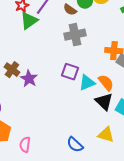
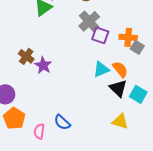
gray cross: (75, 35) -> (89, 21), turned -30
purple square: (70, 72) -> (100, 35), moved
blue semicircle: (75, 145) -> (62, 122), moved

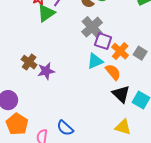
orange cross: (128, 37) -> (120, 51), moved, turned 36
purple star: (43, 65) -> (46, 71), turned 30
cyan triangle: (101, 69) -> (95, 61), moved
orange semicircle: (120, 69) -> (113, 72), moved

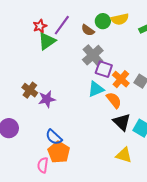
orange pentagon: (17, 124) -> (59, 152), moved
blue semicircle: (65, 128) -> (54, 137), moved

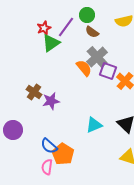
green circle: (103, 21) -> (87, 15), moved
cyan triangle: (96, 89) -> (94, 125), moved
orange semicircle: (114, 100) -> (84, 68), moved
blue semicircle: (54, 137) -> (49, 146), moved

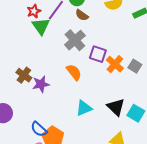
green triangle: (51, 43) -> (41, 26), turned -30
gray cross: (97, 57) -> (75, 40), moved
orange semicircle: (84, 68) -> (74, 72), moved

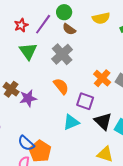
green triangle: (41, 26) -> (28, 51), moved
purple square: (98, 54) -> (85, 101), moved

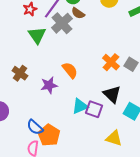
gray cross: (62, 54) -> (62, 23), moved
purple star: (28, 98) -> (49, 85), moved
purple square: (85, 101) -> (94, 109), moved
black triangle: (103, 121) -> (112, 94), moved

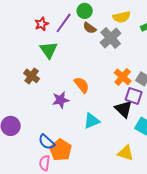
gray cross: (62, 23) -> (111, 38), moved
brown cross: (20, 73) -> (32, 76), moved
purple square: (94, 109) -> (134, 96), moved

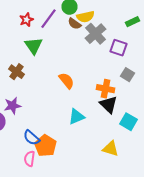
yellow semicircle: (122, 17) -> (86, 17), moved
orange cross: (123, 77) -> (106, 89), moved, turned -30
purple square: (134, 96) -> (118, 48), moved
purple star: (61, 100) -> (12, 106), moved

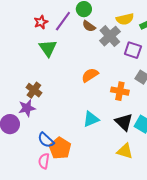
yellow semicircle: (86, 17) -> (125, 19), moved
brown cross: (16, 72) -> (34, 90), moved
orange semicircle: (66, 81) -> (90, 75), moved, turned -84
black triangle: (108, 105) -> (124, 122), moved

